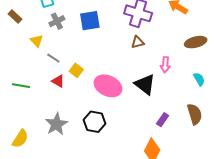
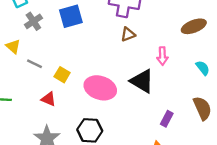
red triangle: (58, 81) -> (49, 99), moved

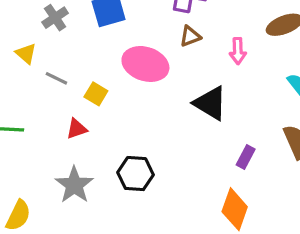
pink arrow: (162, 56) -> (238, 51), moved
pink ellipse: (100, 88) -> (145, 64), moved
red triangle: (49, 99) -> (77, 129), turned -42

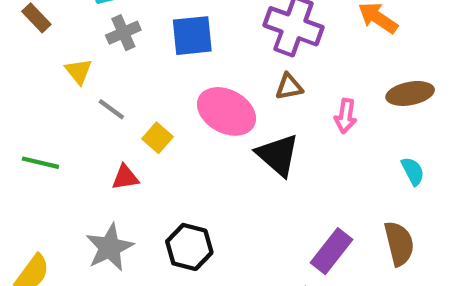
black triangle: (210, 103) -> (278, 155), moved
purple rectangle: (246, 157) -> (331, 251), size x1.5

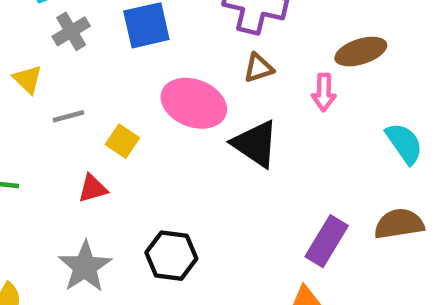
brown ellipse: (410, 93) -> (361, 52), moved
gray line: (111, 109) -> (68, 116), turned -44
cyan semicircle: (413, 171) -> (404, 143), size x1.4
brown semicircle: (399, 244) -> (399, 224), turned -78

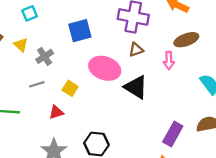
gray cross: (71, 31) -> (45, 56), moved
yellow triangle: (28, 79) -> (21, 45), moved
gray line: (68, 116) -> (37, 84), moved

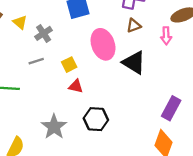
pink ellipse: (105, 68) -> (103, 44), turned 52
yellow square: (70, 88) -> (69, 65), turned 32
red triangle: (56, 112) -> (76, 86), moved, turned 32

